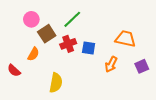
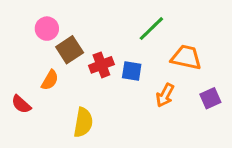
green line: (72, 19) -> (151, 29), moved

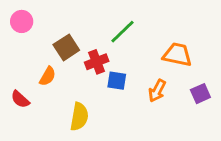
pink circle: (47, 29) -> (22, 21), moved
green line: (151, 29) -> (123, 32), moved
blue square: (132, 71) -> (117, 81), moved

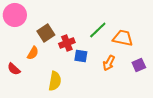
pink circle: (22, 21) -> (15, 15), size x1.5
green line: (123, 32) -> (98, 30), moved

